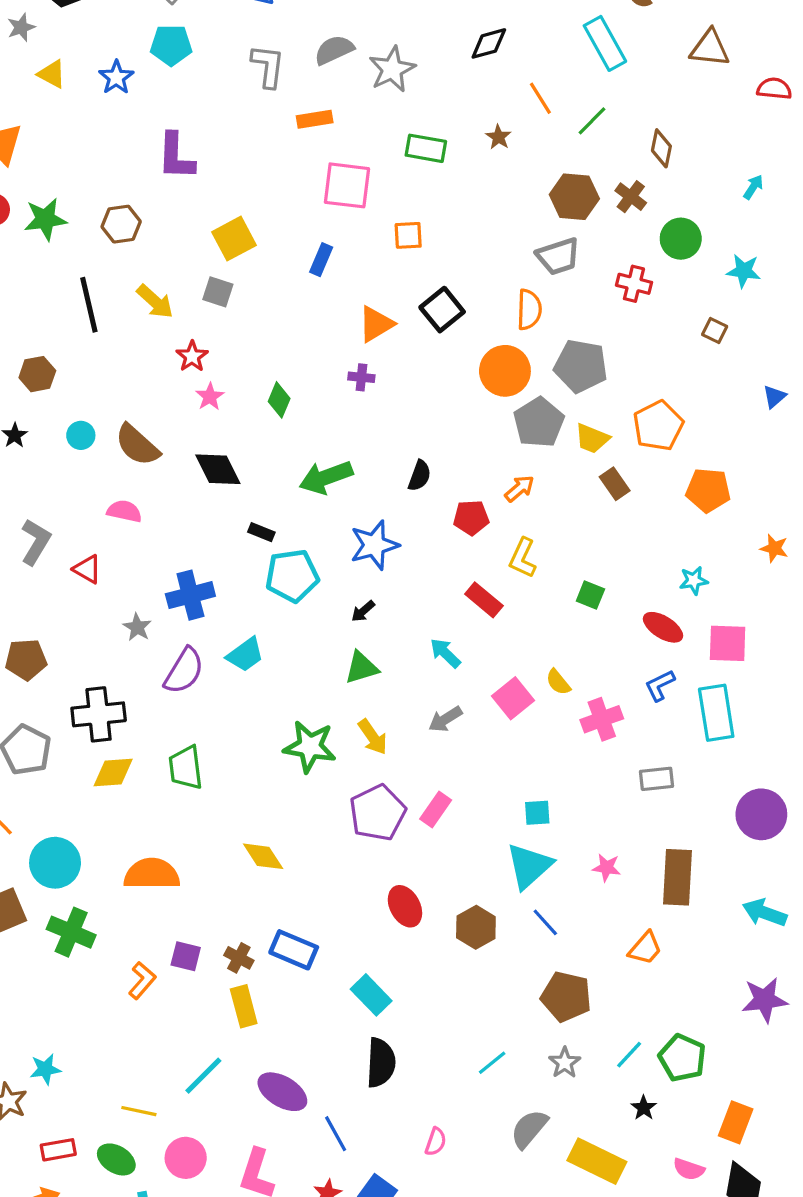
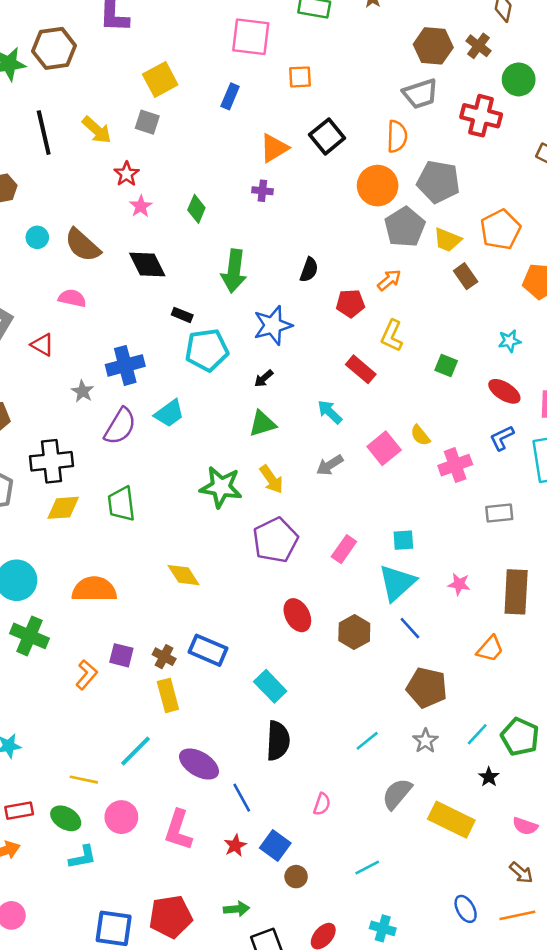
brown hexagon: (121, 224) -> (54, 48), moved, size x1.4
red cross: (634, 284) -> (481, 116), size x1.4
green arrow: (326, 477) -> (234, 271), turned -63
cyan star: (694, 581) -> (510, 341), moved
pink rectangle: (436, 810) -> (344, 549), moved

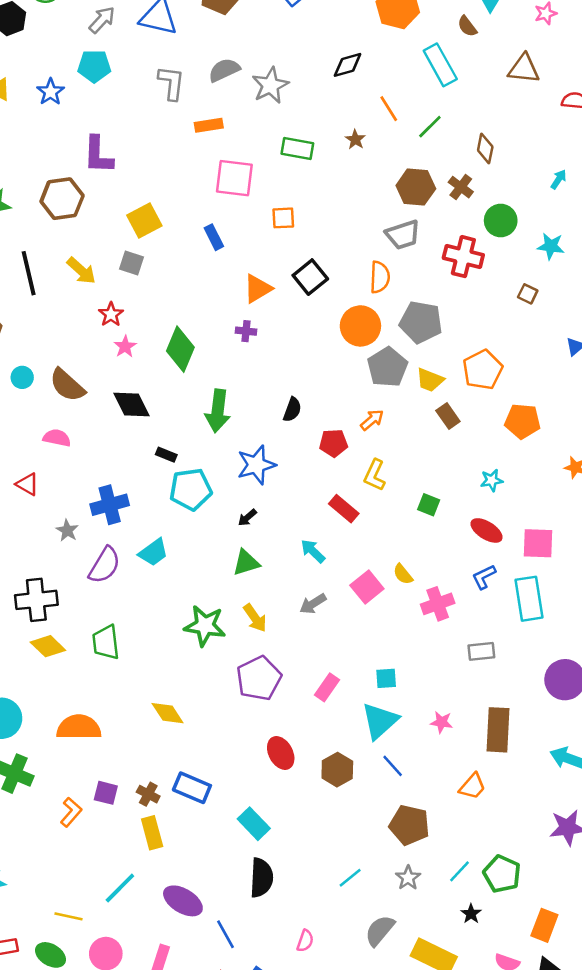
brown hexagon: (54, 48) -> (62, 199), moved
blue rectangle: (230, 96) -> (214, 237), turned -50
green diamond: (196, 209) -> (180, 349), size x1.6
yellow diamond: (63, 508) -> (48, 646), turned 48

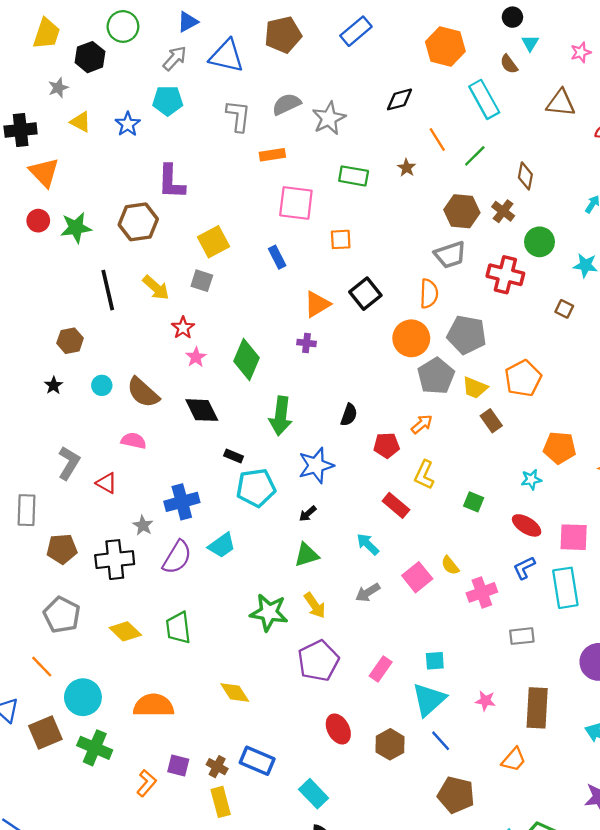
orange pentagon: (523, 421) -> (560, 448), moved
black cross: (36, 600) -> (115, 560), moved

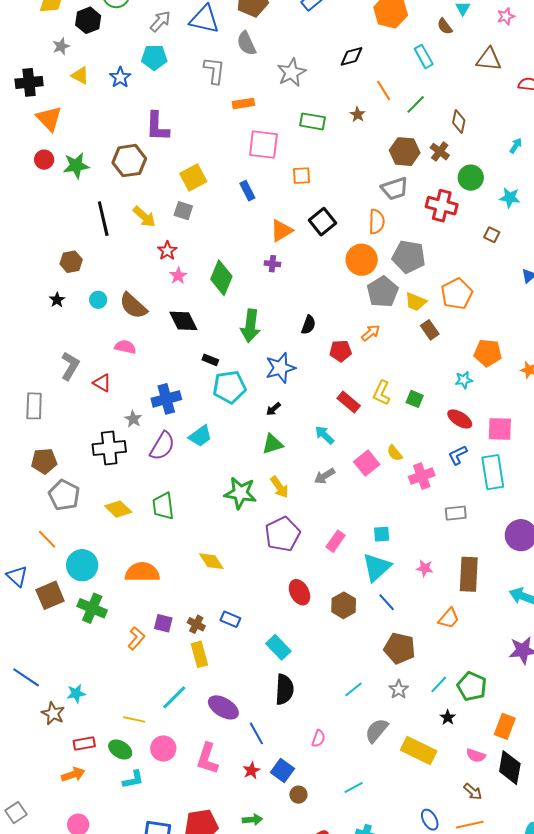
cyan rectangle: (484, 99) -> (424, 56), size x0.7
gray semicircle: (287, 104) -> (246, 43), moved, turned -90
yellow L-shape: (424, 475) -> (382, 393), moved
brown pentagon: (62, 549) -> (44, 461), moved
blue rectangle: (257, 761) -> (230, 619), size x0.7

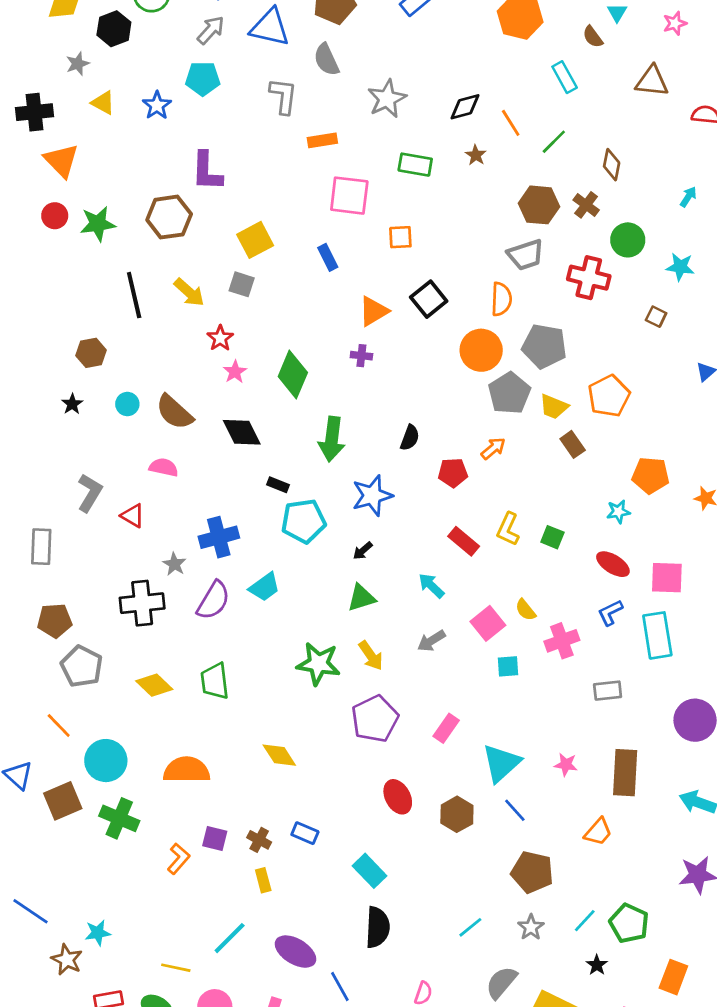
black diamond: (352, 56) -> (465, 107), moved
cyan square: (382, 534) -> (508, 666), moved
yellow rectangle: (199, 654) -> (263, 880), size x0.7

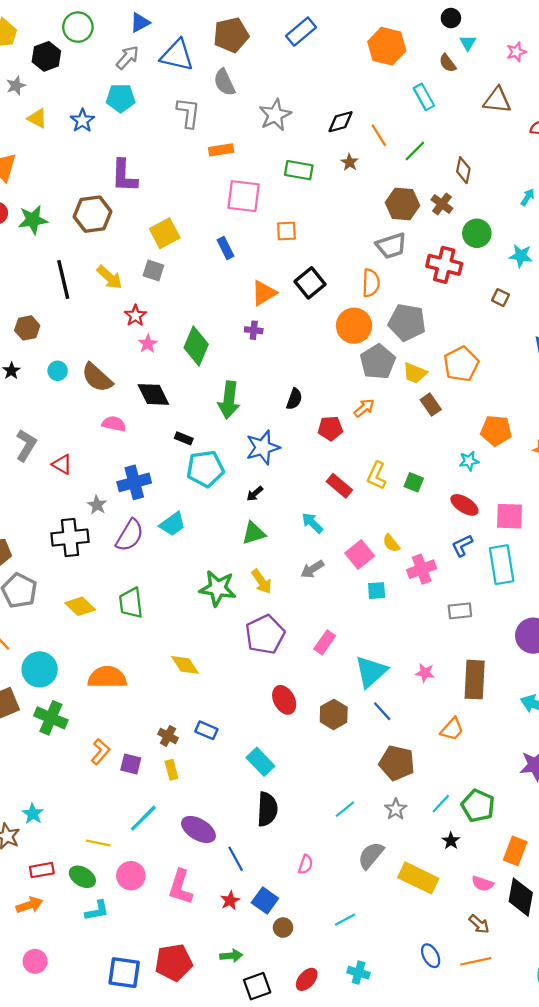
pink semicircle: (164, 467) -> (114, 424), moved
purple square: (215, 839) -> (131, 764), moved
cyan star: (98, 933) -> (33, 814), turned -30

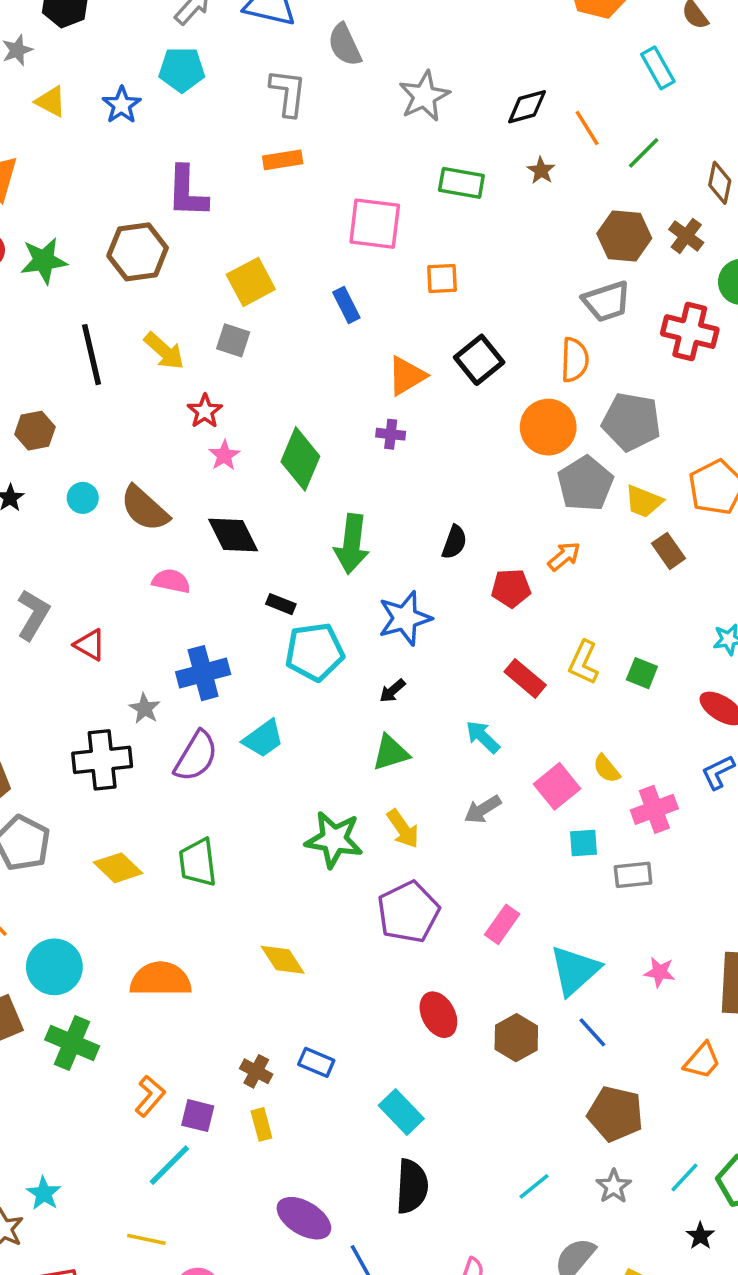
orange rectangle: (221, 150) -> (283, 160), moved
gray rectangle: (460, 611) -> (633, 875), moved
cyan line: (143, 818) -> (169, 1165), moved

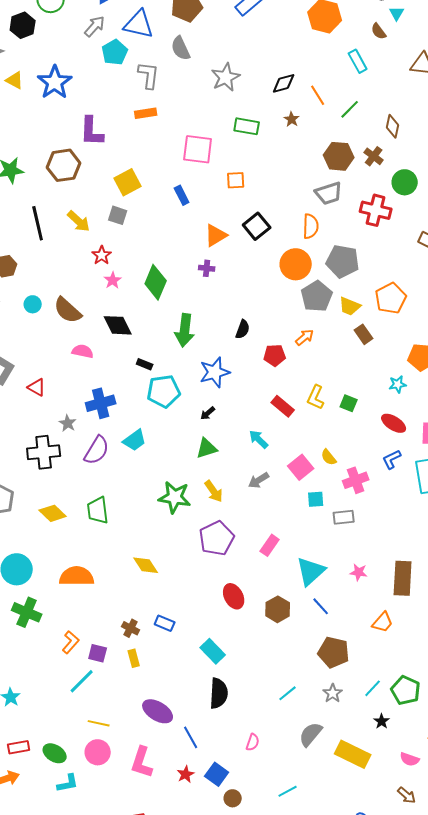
cyan pentagon: (182, 70) -> (115, 52), moved, turned -30
blue star: (122, 105) -> (55, 82), size x1.6
yellow line: (146, 1239) -> (99, 723), moved

